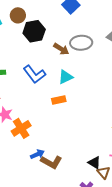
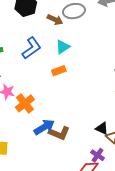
blue L-shape: (34, 74) -> (32, 48), turned -80
blue arrow: (37, 154) -> (44, 127), size x1.5

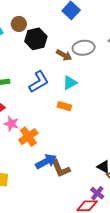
orange rectangle: (59, 71) -> (64, 106), turned 32
brown L-shape: (59, 133) -> (61, 169), turned 40

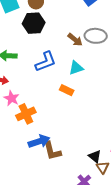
black hexagon: (36, 39) -> (34, 23), moved

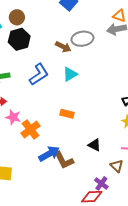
orange rectangle: (67, 90) -> (67, 114), moved
black triangle: (95, 156) -> (94, 145), moved

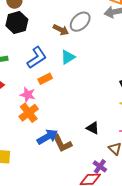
gray ellipse: (82, 39) -> (80, 22), turned -35
orange rectangle: (67, 114) -> (45, 79), moved, turned -40
pink star: (13, 117) -> (28, 95), moved

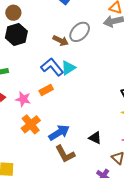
blue L-shape: (37, 58) -> (52, 67), moved, turned -95
pink star: (28, 95) -> (23, 99), moved
blue arrow: (47, 137) -> (59, 133), moved

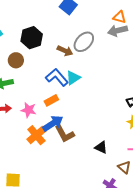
brown circle: (13, 13) -> (16, 60), moved
black hexagon: (16, 34) -> (32, 38), moved
blue arrow: (59, 133) -> (53, 123), moved
brown L-shape: (65, 154) -> (65, 134), moved

